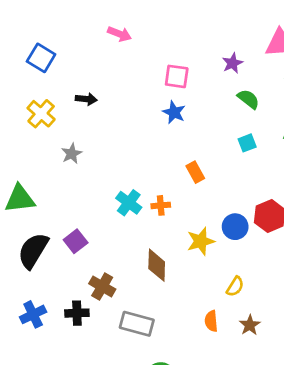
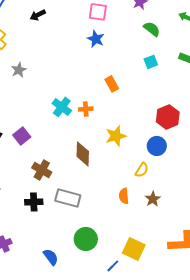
black arrow: (86, 99) -> (38, 15), moved, turned 147
blue circle: (235, 227) -> (157, 146), moved
black cross: (77, 313) -> (34, 202), moved

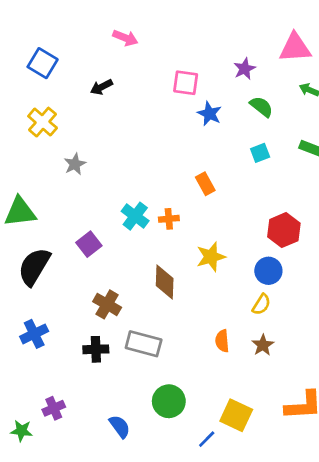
blue star: (96, 39) -> (209, 114), moved
purple square: (22, 136) -> (89, 244), moved
yellow semicircle: (142, 170) -> (261, 304), moved

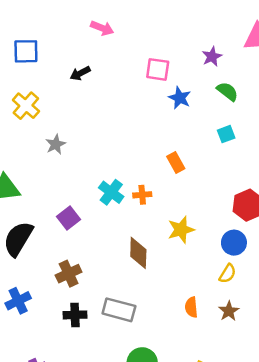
blue square: (43, 63) -> (26, 51), turned -32
brown cross: (107, 304) -> (69, 274), moved, turned 35

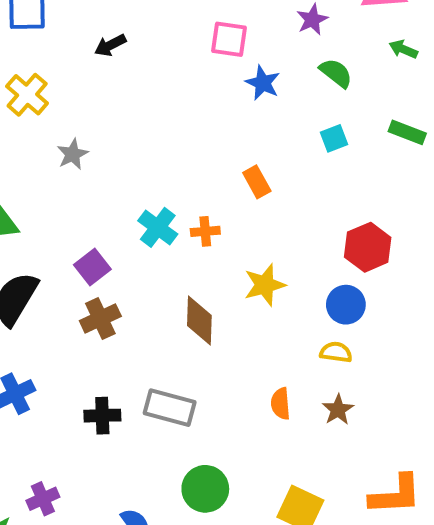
brown cross: (69, 274) -> (100, 319), moved
yellow semicircle: (227, 274) -> (336, 352), turned -114

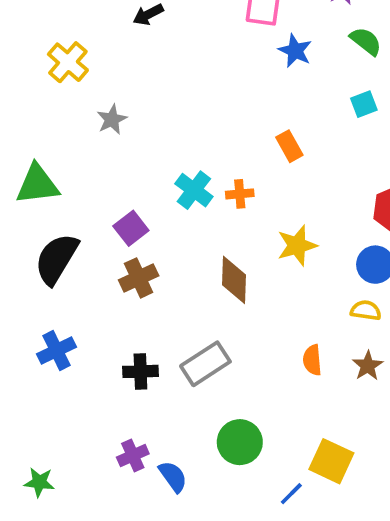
gray rectangle: (170, 408) -> (205, 364), turned -48
purple cross: (43, 499) -> (133, 455), moved

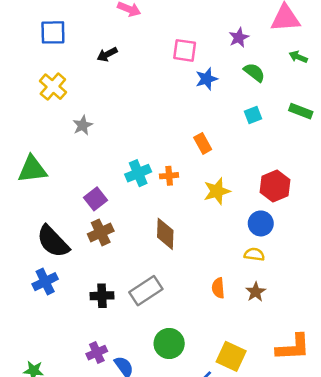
blue star: (295, 51) -> (207, 79), turned 30
cyan cross: (194, 190) -> (138, 173), turned 30
yellow star: (297, 245) -> (217, 191), moved
black semicircle: (56, 259) -> (53, 242), moved, turned -75

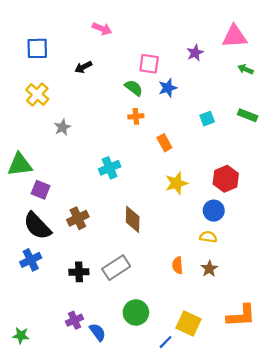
green semicircle: (254, 72) -> (134, 88), moved
orange cross: (169, 176) -> (136, 116), moved
purple square: (96, 199) -> (41, 190), moved, turned -30

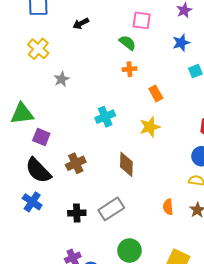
blue star: (168, 88) -> (181, 43), moved
yellow star: (176, 183) -> (150, 127), moved
blue cross: (31, 260) -> (32, 202), turned -30

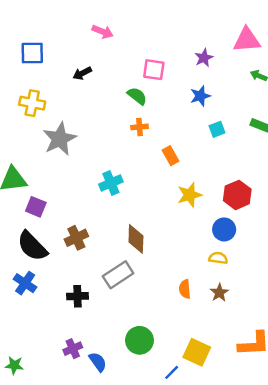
yellow cross: (38, 49) -> (32, 103), turned -30
gray star: (62, 79) -> (60, 139), size x1.8
yellow star: (150, 127) -> (190, 195), moved
gray rectangle: (111, 209) -> (118, 275), moved

